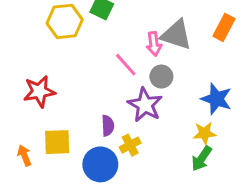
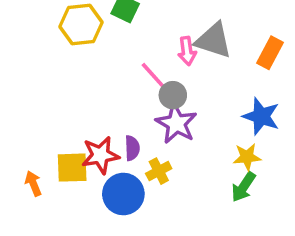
orange rectangle: (224, 27) -> (270, 53), moved
gray circle: (161, 77) -> (173, 95), moved
red star: (39, 91) -> (100, 155), moved

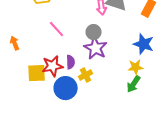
pink line: (153, 76) -> (57, 29), moved
orange arrow: (33, 183) -> (15, 43), moved

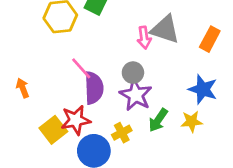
purple semicircle: (71, 62) -> (94, 88), moved, size x1.6
yellow square: (37, 73) -> (53, 130), turned -36
green arrow: (134, 84) -> (158, 120), moved

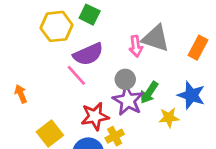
purple semicircle: (94, 88) -> (88, 54), moved, turned 68
red star: (76, 120) -> (95, 116), moved
green arrow: (158, 120) -> (149, 93), moved
yellow star: (192, 121) -> (169, 118), moved

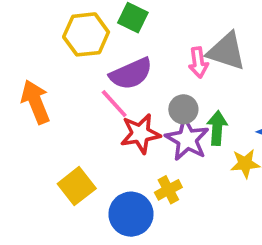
green arrow: (149, 93) -> (217, 128), turned 150
orange arrow: (21, 94) -> (36, 102), moved, size x1.6
red star: (95, 116) -> (140, 134), moved

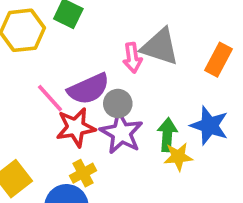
purple semicircle: (131, 74) -> (88, 89), moved
green arrow: (217, 128) -> (167, 135), moved
yellow cross: (168, 190) -> (83, 173), moved

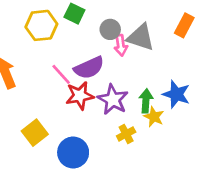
orange rectangle: (219, 60) -> (184, 25), moved
gray circle: (118, 104) -> (110, 29), moved
yellow star: (178, 157) -> (154, 117), turned 30
yellow cross: (83, 173) -> (126, 134), moved

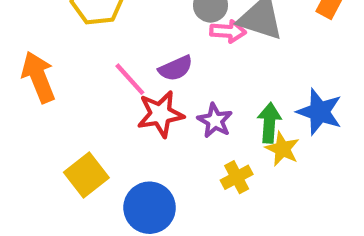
pink arrow: (121, 45) -> (228, 31), turned -78
purple semicircle: (89, 68) -> (176, 68), size x0.7
purple star: (113, 100) -> (215, 121), size x0.7

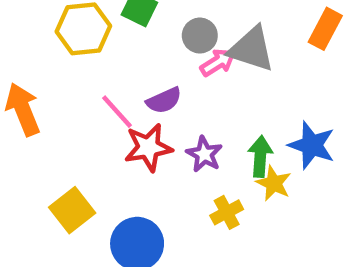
pink arrow: (228, 31) -> (218, 62), turned -36

